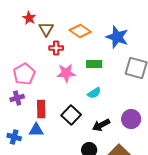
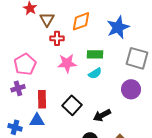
orange diamond: (80, 31) -> (81, 21), turned -55
blue star: (117, 37) -> (118, 27), turned 30
cyan semicircle: (94, 93) -> (95, 73), moved
purple circle: (131, 119) -> (131, 89), moved

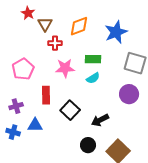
purple cross: (18, 88) -> (16, 106), moved
red rectangle: (42, 99) -> (46, 95), moved

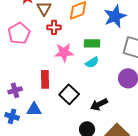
pink pentagon: (23, 69) -> (19, 33), moved

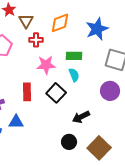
cyan semicircle: (92, 62) -> (74, 75), turned -80
black square: (69, 94) -> (56, 93), moved

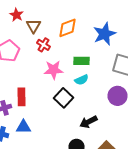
red cross: (36, 40) -> (44, 45), turned 32
cyan semicircle: (74, 75) -> (82, 80), turned 88
red rectangle: (27, 92) -> (22, 97), moved

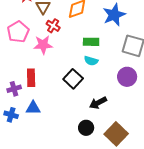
pink star: (54, 70) -> (43, 45), moved
cyan semicircle: (82, 80) -> (91, 61), turned 40

